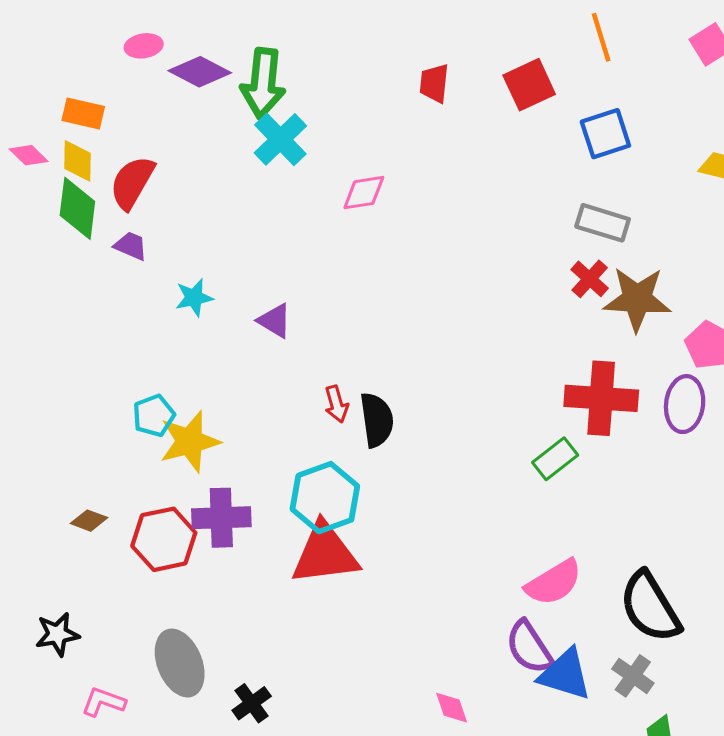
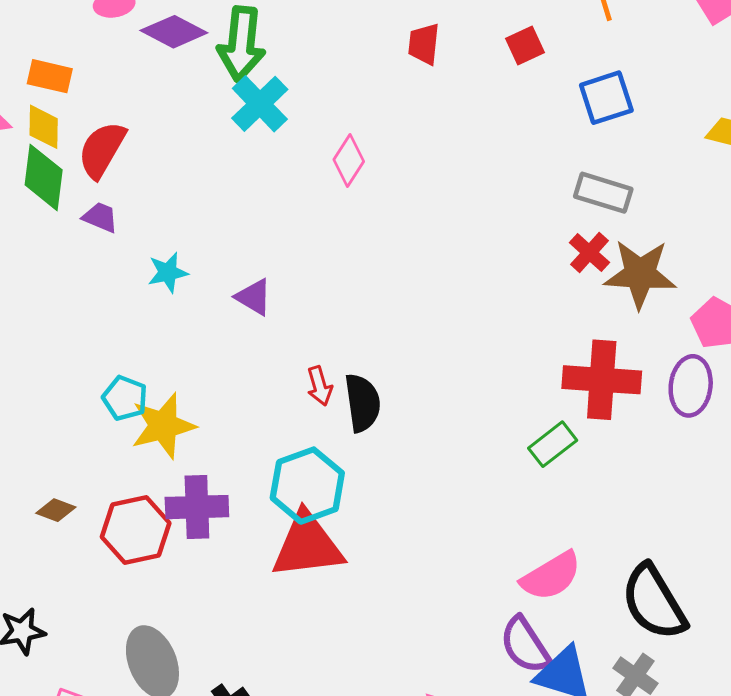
red square: (529, 85) -> (525, 46), size x0.7
pink diamond: (364, 193) -> (349, 161), turned -48
cyan pentagon: (154, 416) -> (125, 398), turned -30

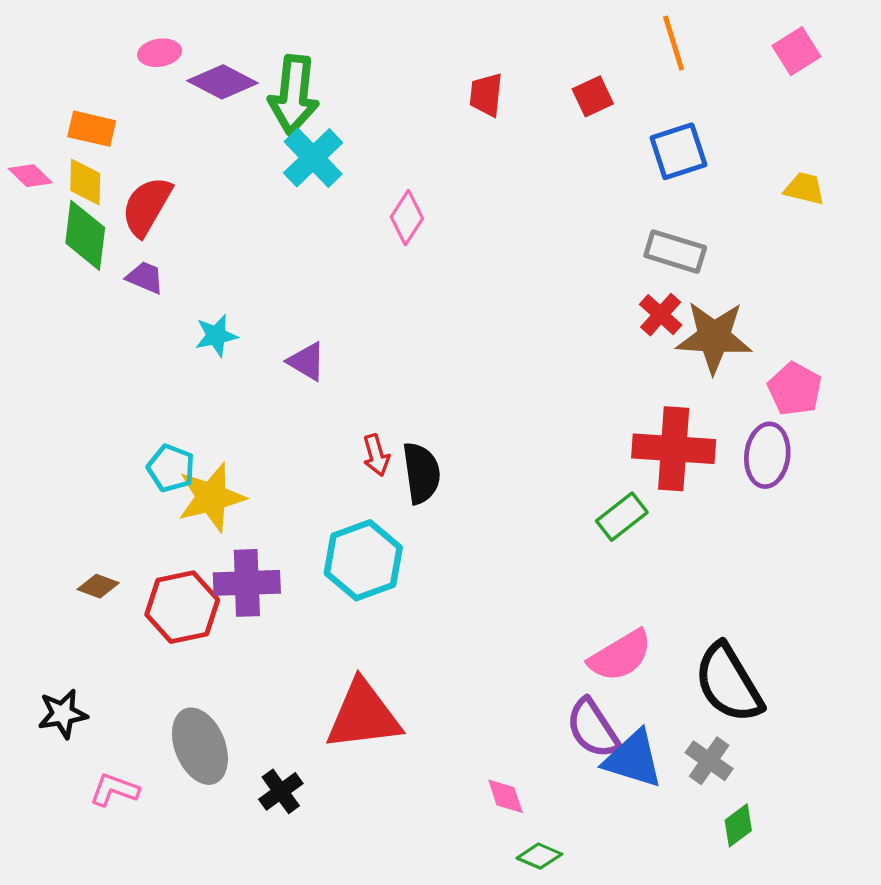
red triangle: (307, 545) -> (363, 715), moved

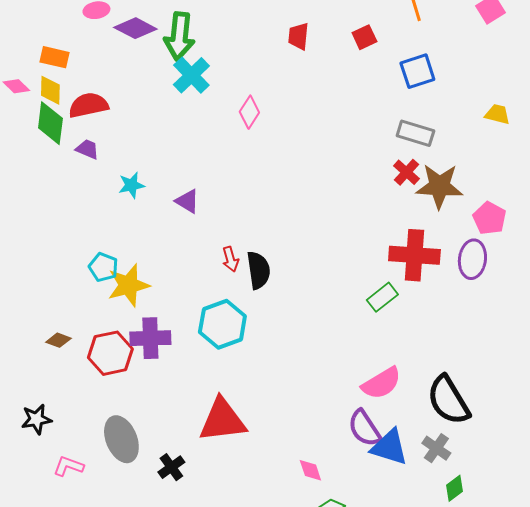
yellow trapezoid: (804, 188) -> (497, 114), moved
red semicircle: (147, 206) -> (88, 105), turned 48

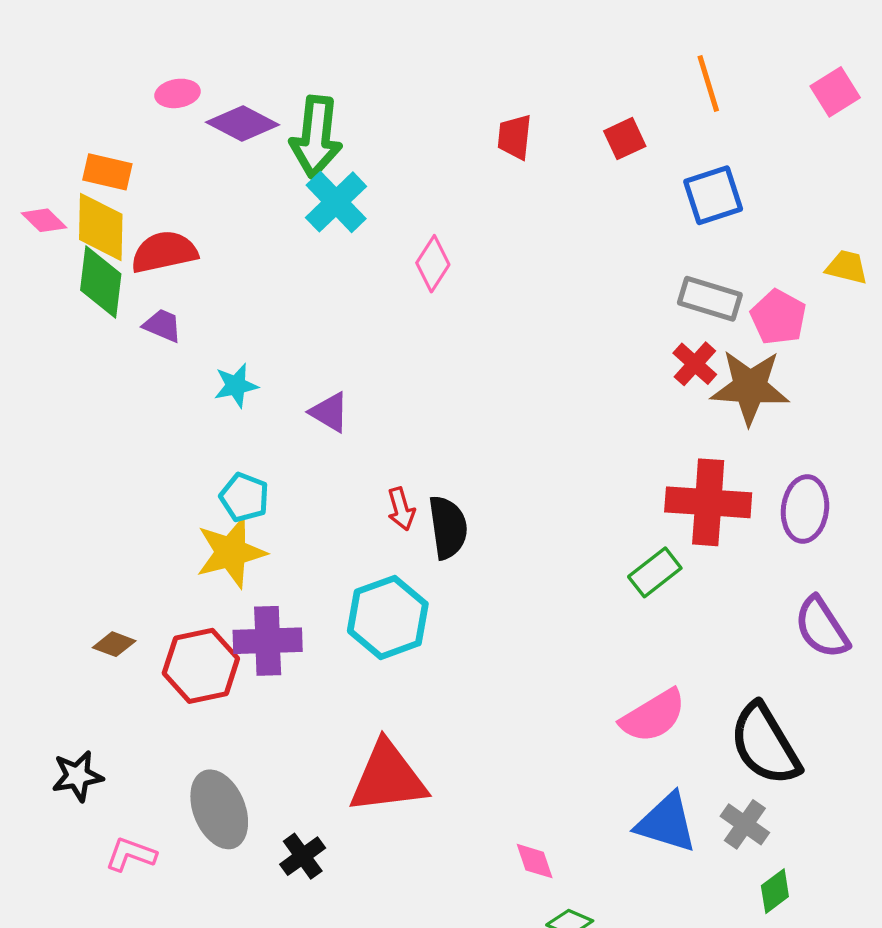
yellow diamond: (50, 90) -> (101, 227), size x1.4
pink pentagon: (489, 218) -> (778, 317), moved
cyan pentagon: (103, 267) -> (244, 497), moved
purple semicircle: (364, 428) -> (822, 627), moved

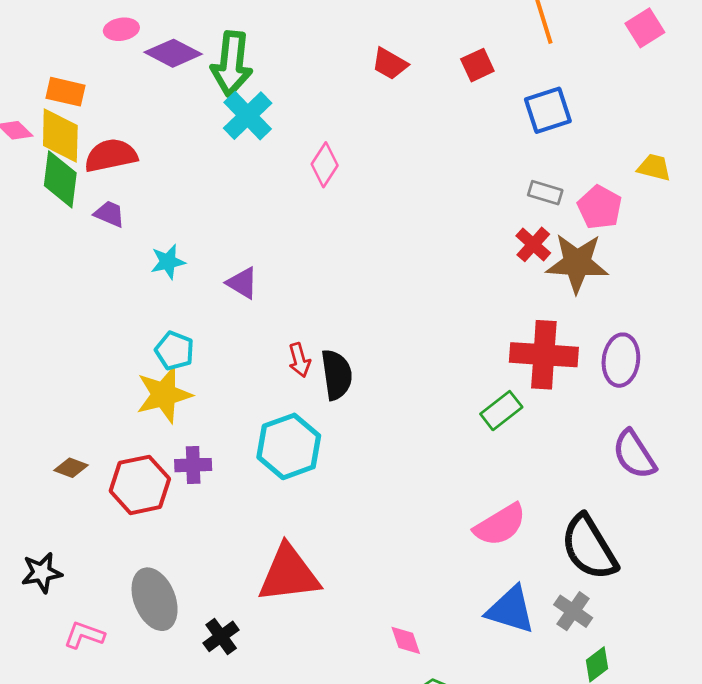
red trapezoid: (515, 137) -> (390, 64), turned -66
gray rectangle: (710, 299) -> (545, 193), size x0.7
purple cross: (268, 641) -> (193, 465), size x0.7

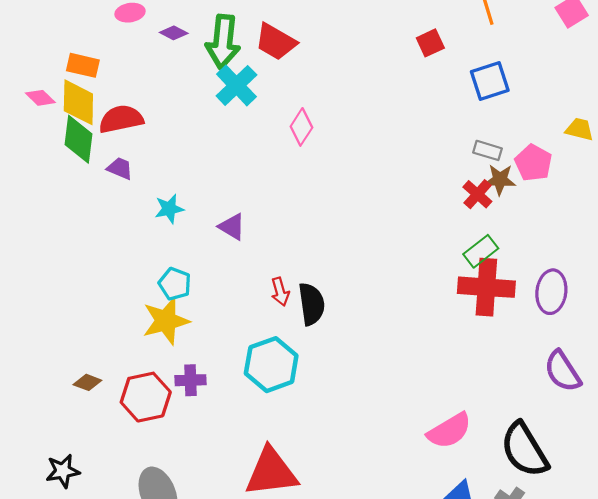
purple diamond: (173, 53) -> (174, 33), size x0.6
red trapezoid: (390, 64) -> (276, 42), moved, size x1.4
brown star: (577, 263) -> (500, 180), moved, size x0.6
green rectangle: (501, 411) -> (481, 251), moved

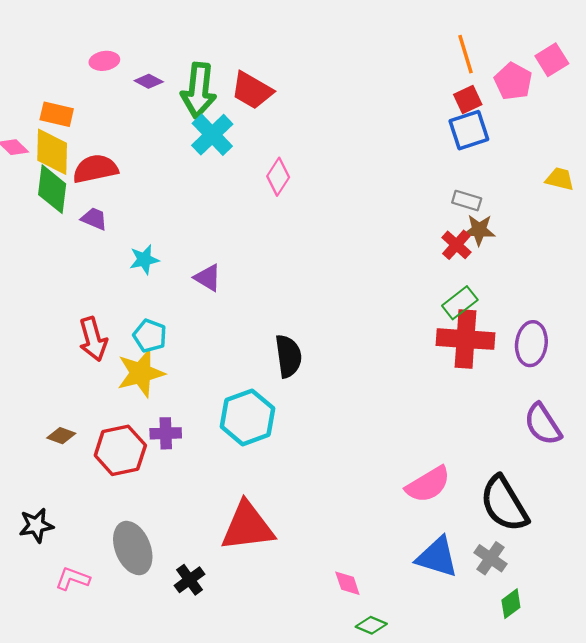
red square: (430, 43) -> (468, 99), moved
pink pentagon: (533, 163) -> (513, 81), moved
red arrow: (280, 292) -> (93, 339), moved, size x1.5

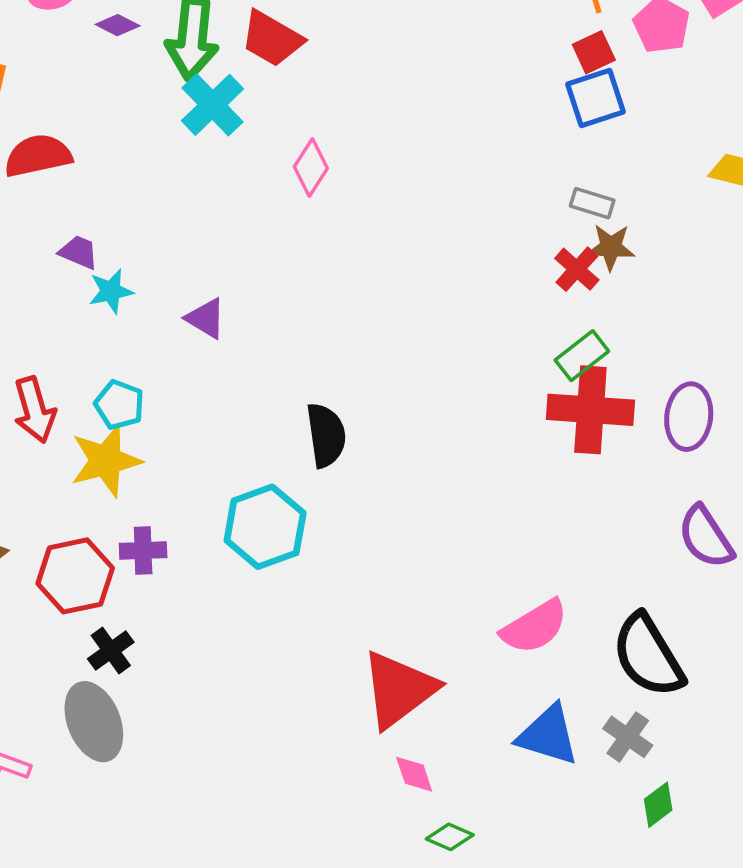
purple trapezoid: (94, 219) -> (79, 252), moved
red triangle: (247, 526) -> (399, 689), moved, turned -30
black cross: (190, 580) -> (111, 650), moved

